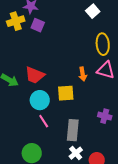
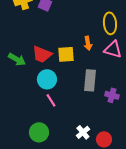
orange arrow: (83, 74) -> (88, 43), moved
yellow square: (66, 93) -> (66, 54), moved
gray rectangle: (73, 130) -> (90, 80), moved

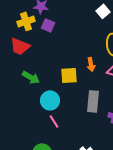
red trapezoid: (42, 54) -> (20, 46), moved
green arrow: (17, 59) -> (31, 77), moved

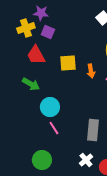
red trapezoid: (20, 46) -> (36, 55), moved, turned 40
yellow square: (69, 75) -> (68, 63), moved
gray rectangle: (93, 101) -> (93, 130), moved

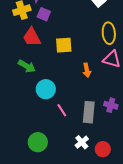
orange arrow: (91, 71) -> (87, 70), moved
pink line: (54, 128) -> (62, 110), moved

